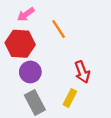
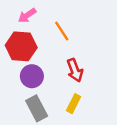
red arrow: (82, 72) -> (75, 70), moved

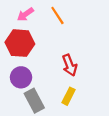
orange line: (62, 31) -> (57, 15), moved
purple circle: (32, 76) -> (21, 77), moved

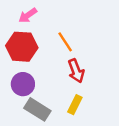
orange line: (57, 15) -> (65, 42), moved
gray rectangle: (34, 101) -> (37, 109), turned -30

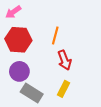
pink arrow: (28, 15) -> (13, 12), moved
orange line: (65, 42) -> (55, 36), turned 48

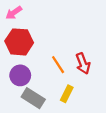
orange line: (55, 36) -> (58, 65), moved, turned -48
red arrow: (65, 60) -> (83, 64), moved

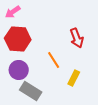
red arrow: (83, 64) -> (77, 38), moved
yellow rectangle: (67, 94) -> (74, 78), moved

